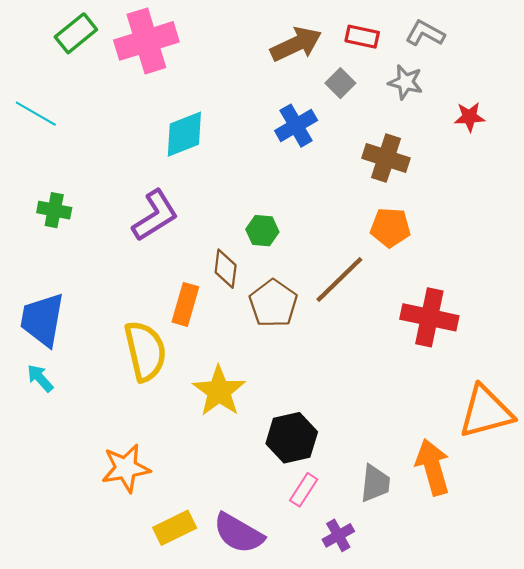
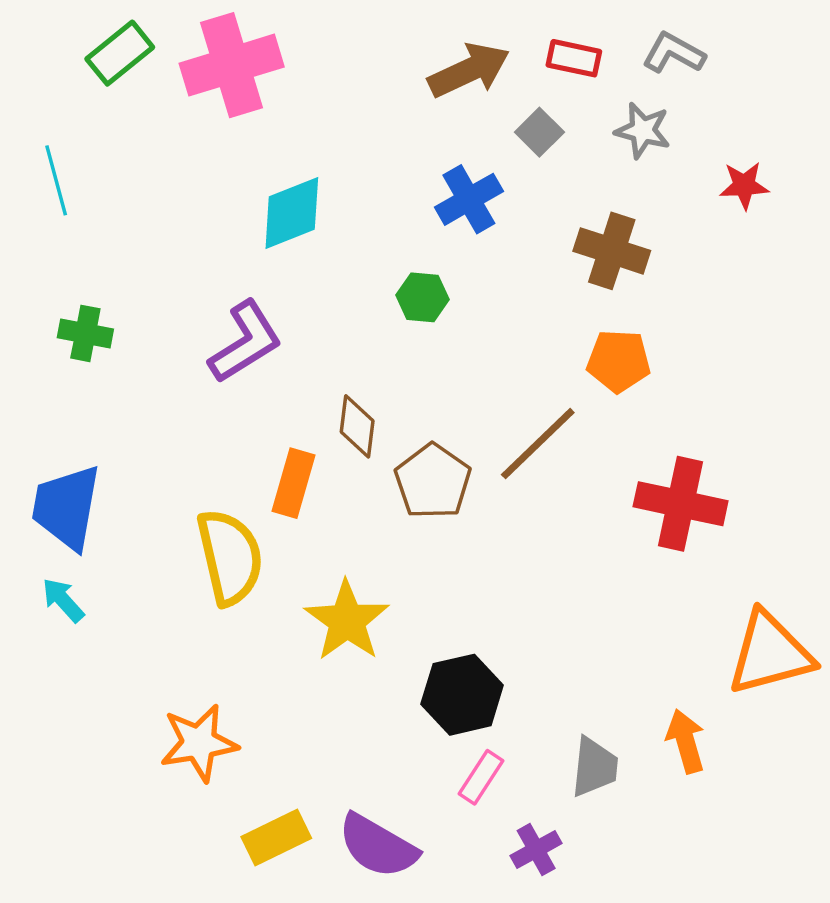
cyan line: (36, 114) -> (56, 180), turned 45
green hexagon: (262, 231) -> (423, 297), moved
orange arrow: (433, 467) -> (686, 741), size x0.7

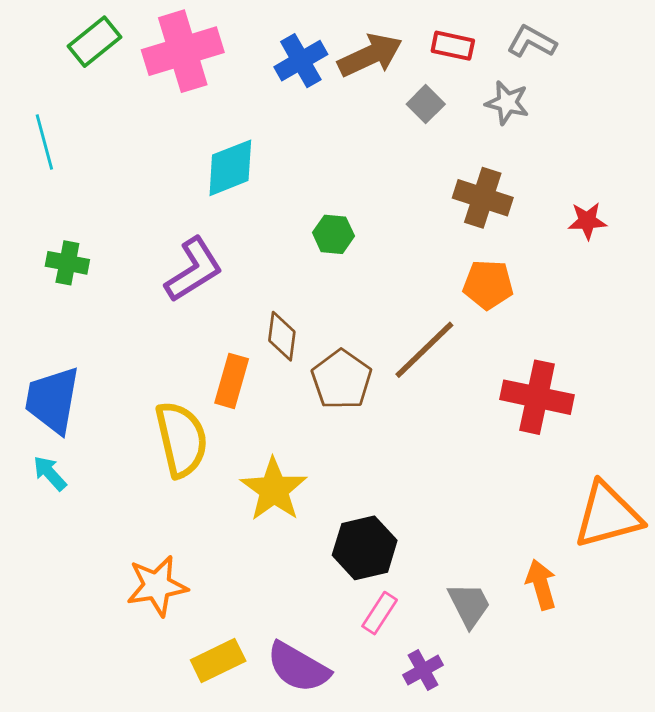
red star: (744, 186) -> (587, 221), moved
blue cross: (469, 199) -> (301, 61), moved
gray trapezoid: (595, 767) -> (469, 605), turned -33

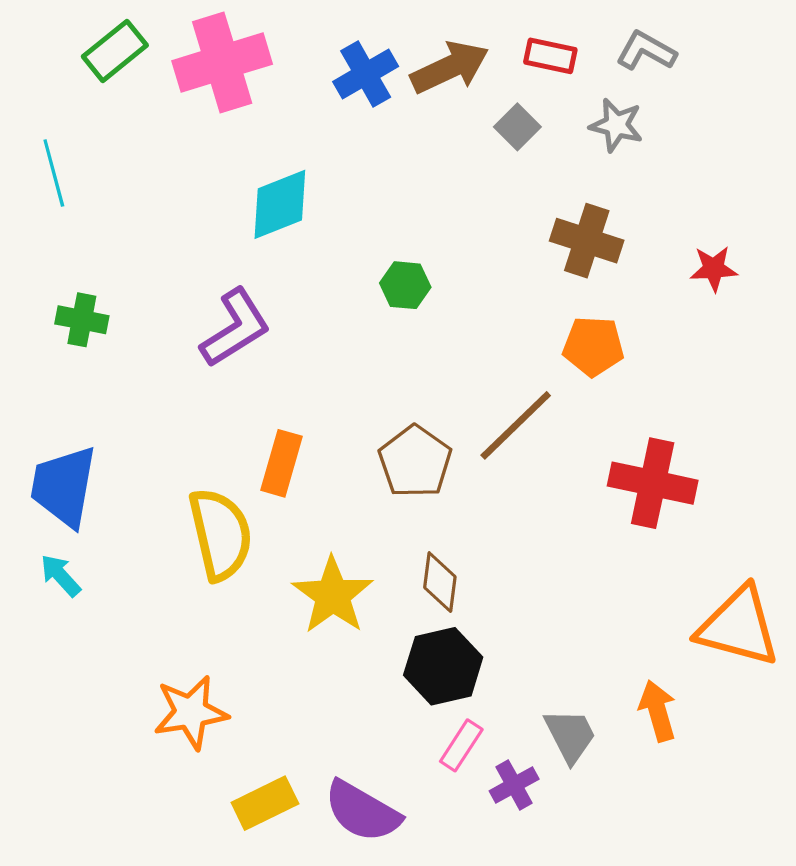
brown diamond: (282, 336) -> (440, 582), moved
orange triangle: (608, 515) -> (738, 627), turned 30
purple cross: (423, 670) -> (514, 785), moved

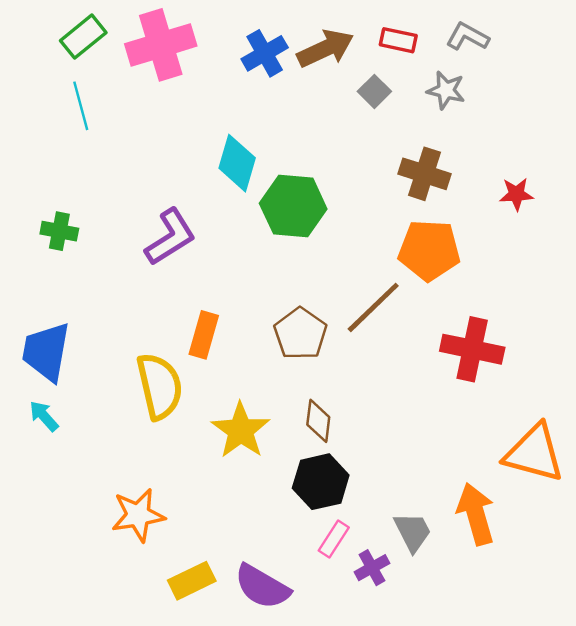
cyan line: (54, 173) -> (81, 106), moved
cyan diamond: (280, 204) -> (237, 163), moved, turned -52
green hexagon: (405, 285) -> (293, 206), size x1.8
orange pentagon: (593, 346) -> (429, 250), size x1.4
orange arrow: (658, 711) -> (476, 514), size x1.4

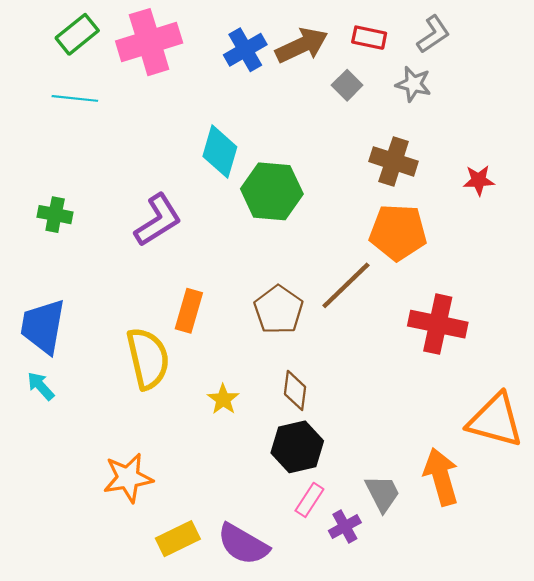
gray L-shape: (467, 37) -> (433, 34), turned 117
cyan line: (81, 106) -> (75, 98), turned -69
yellow star: (241, 430) -> (223, 399), size x0.6

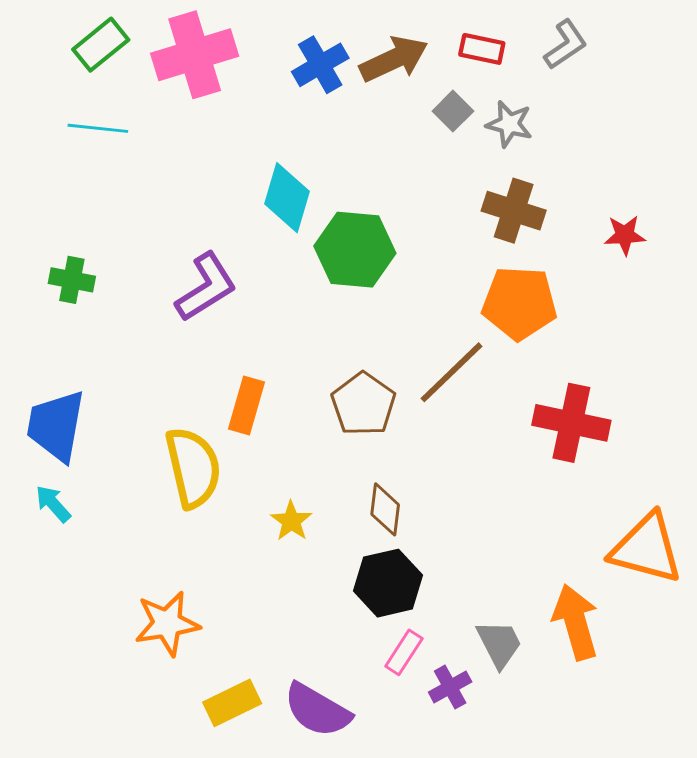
gray star: (413, 84) -> (509, 124), moved

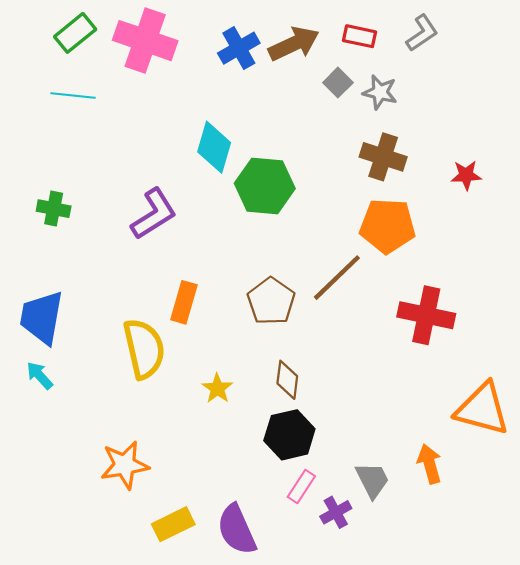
pink cross: (195, 55) -> (145, 41), turned 36
orange arrow: (576, 622) -> (430, 464), size x0.7
purple semicircle: (317, 710) -> (237, 530), turned 36

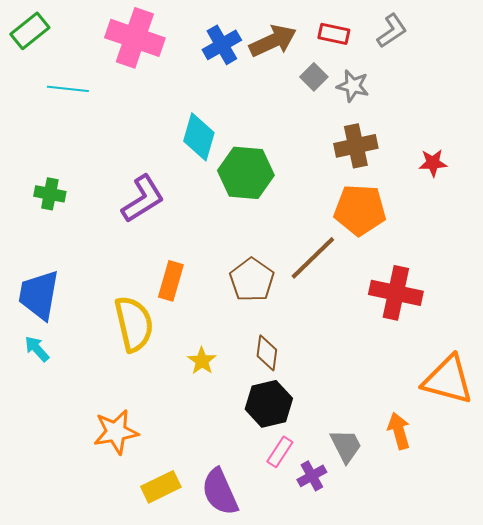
green rectangle: (75, 33) -> (30, 31), moved
brown cross: (383, 157) -> (356, 146), turned -30

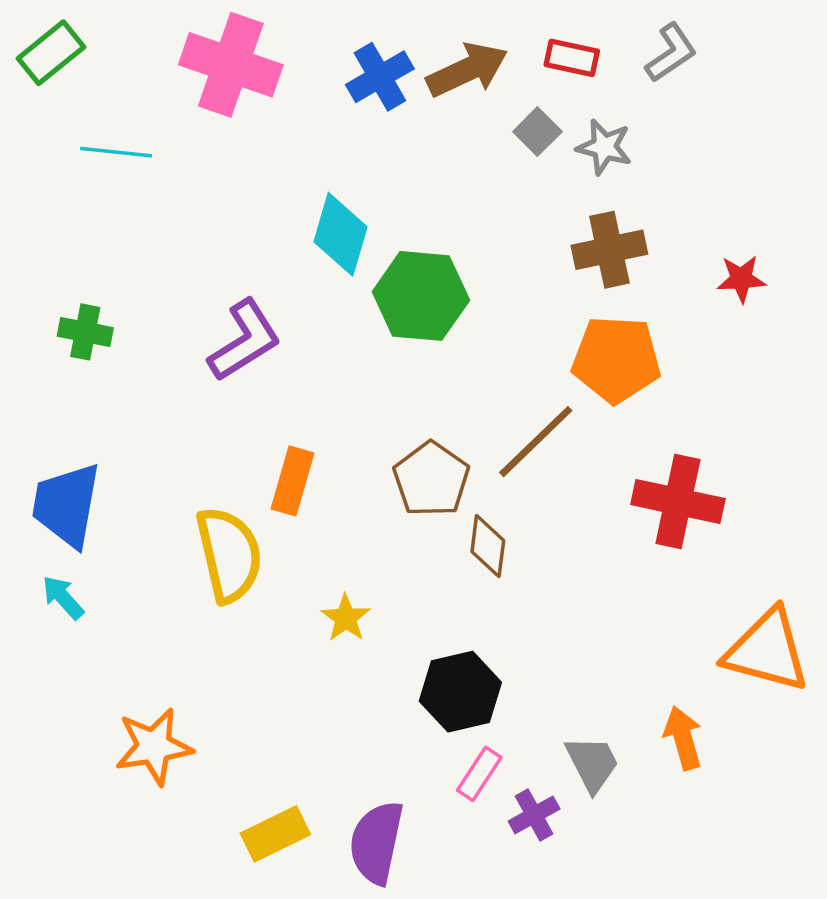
brown diamond: (267, 353) -> (488, 546), moved
orange star: (116, 432) -> (154, 746), moved
purple semicircle: (220, 492) -> (376, 842), turned 36

